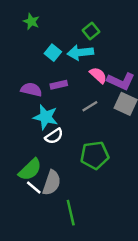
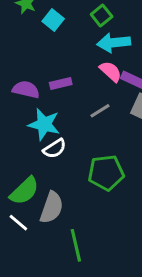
cyan square: (53, 53) -> (53, 20), moved
cyan arrow: (80, 53) -> (114, 43), moved
white line: (34, 188) -> (18, 223), moved

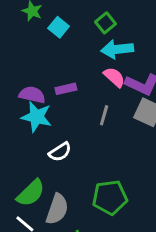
gray line: (100, 111) -> (104, 115), turned -42
cyan star: (44, 124) -> (37, 117), moved
green pentagon: (106, 173) -> (110, 197), moved

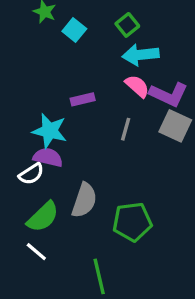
purple semicircle: (32, 95) -> (48, 157), moved
white semicircle: (60, 152) -> (31, 174), moved
gray semicircle: (57, 209) -> (84, 200), moved

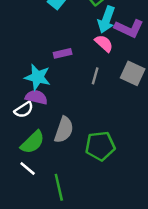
cyan arrow: (141, 55) -> (106, 20), turned -64
purple L-shape: (169, 94) -> (129, 28), moved
green line: (99, 276) -> (59, 187), moved

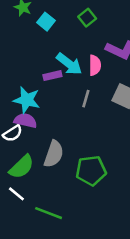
cyan arrow: (106, 20) -> (69, 64), moved, turned -72
pink semicircle: (104, 43) -> (95, 65), turned 48
green line: (59, 187) -> (49, 213), turned -56

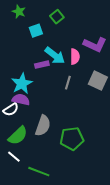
green square: (87, 18) -> (57, 17), moved
cyan square: (46, 22) -> (36, 31), moved, turned 32
cyan star: (27, 100) -> (22, 84), turned 30

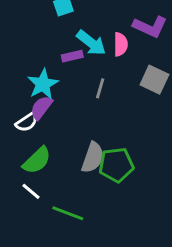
gray line: (68, 83) -> (100, 88), moved
purple semicircle: (21, 100) -> (41, 108), turned -66
gray semicircle: (43, 126) -> (93, 157), moved

